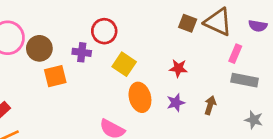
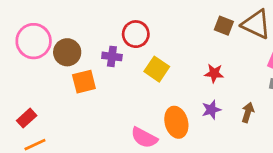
orange ellipse: (140, 97) -> (176, 122), moved

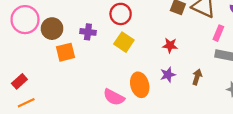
red circle: (136, 34) -> (121, 14), moved

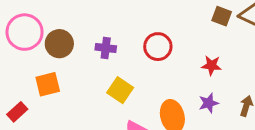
red circle: (121, 14) -> (158, 47), moved
yellow square: (124, 42) -> (120, 90), moved
orange square: (65, 52) -> (48, 84), moved

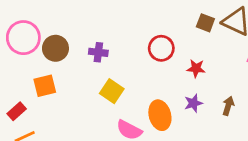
red circle: (158, 47) -> (161, 48), moved

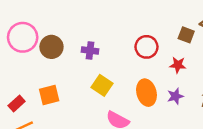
brown square: (205, 23) -> (186, 35), moved
orange square: (45, 86) -> (49, 95), moved
orange ellipse: (160, 115) -> (146, 93), moved

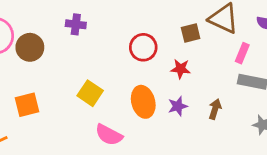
brown square: (186, 35) -> (191, 33), turned -35
purple cross: (90, 51) -> (76, 24), moved

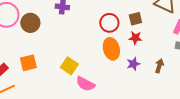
brown square: (191, 33) -> (135, 19), moved
yellow square: (90, 93) -> (69, 66), moved
orange ellipse: (143, 102) -> (111, 49), moved

